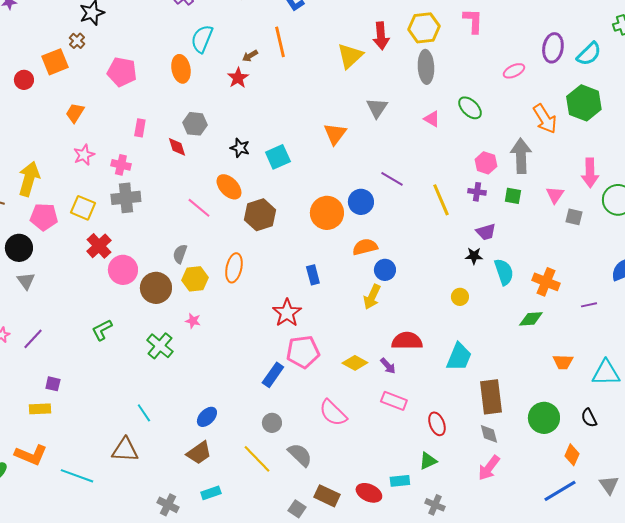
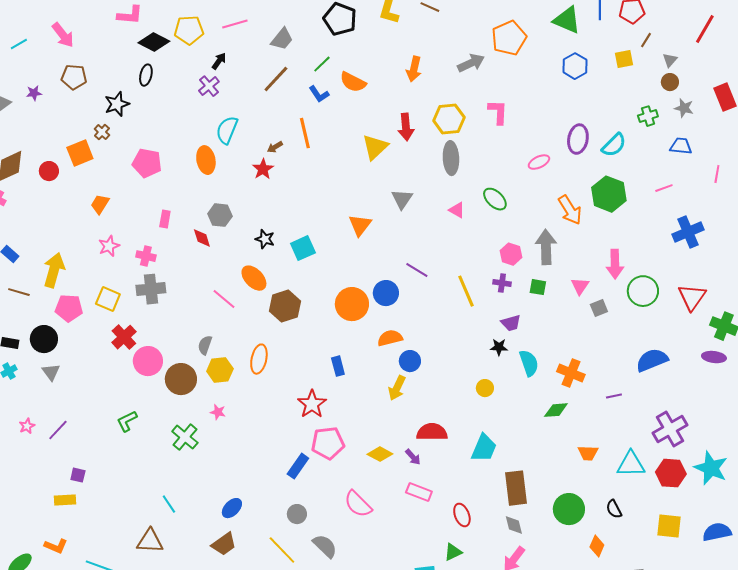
gray square: (574, 217) -> (599, 308), turned -36
orange L-shape: (31, 455) -> (56, 546), size x0.7

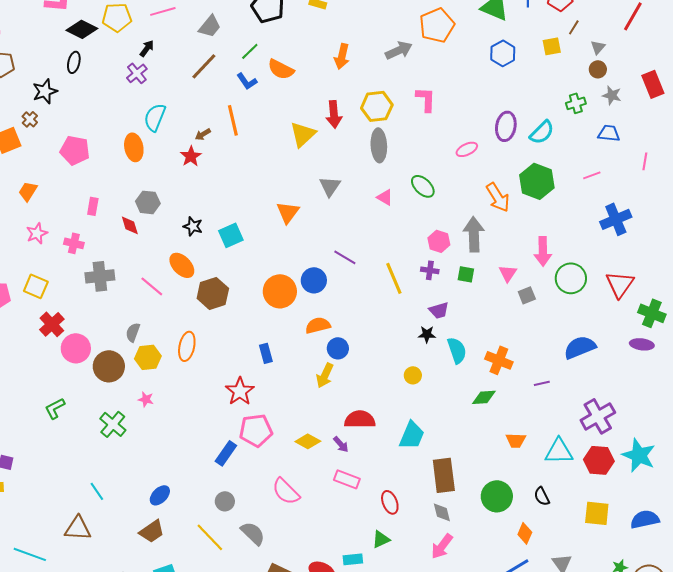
gray cross: (151, 289) -> (100, 276), moved

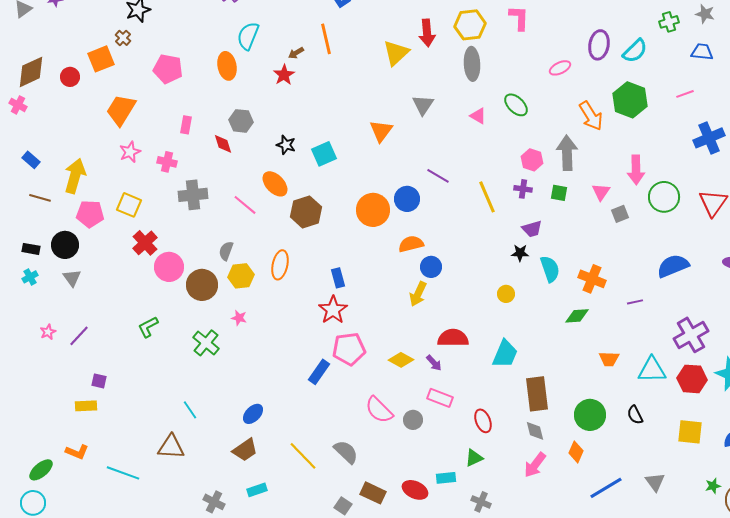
orange trapezoid: (28, 191) -> (121, 110), size x1.6
blue rectangle: (266, 353) -> (338, 278), moved
gray circle: (225, 501) -> (413, 420), moved
orange diamond: (525, 533) -> (576, 452), moved

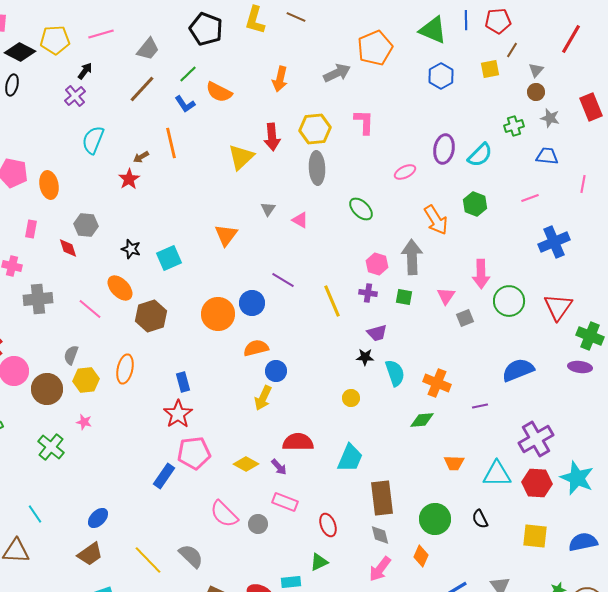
orange ellipse: (227, 66) -> (49, 185), moved
green hexagon: (630, 100) -> (475, 204), size x0.7
gray triangle: (423, 105) -> (268, 209), size x0.7
pink triangle: (478, 116) -> (300, 220), moved

